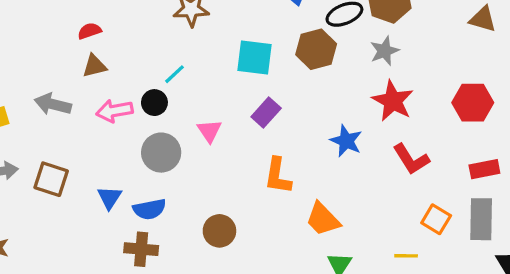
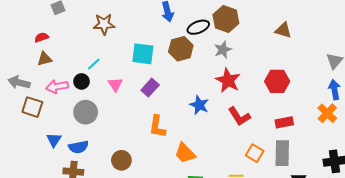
pink triangle: (209, 131) -> (115, 85), moved
brown square: (51, 179) -> (32, 107), moved

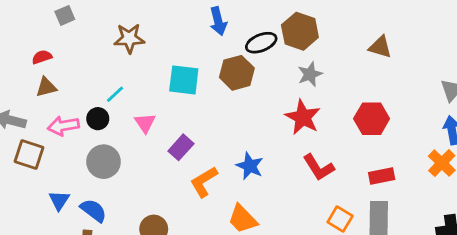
gray star: (223, 50) -> (310, 74), moved
purple rectangle: (150, 88) -> (181, 147), moved
blue star: (199, 105) -> (250, 166), moved
orange L-shape: (157, 127) -> (204, 182), turned 50
blue semicircle: (78, 147) -> (93, 210), turned -132

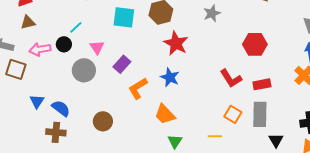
red star: (303, 117) -> (176, 43), moved
gray circle: (104, 162) -> (84, 70), moved
red L-shape: (319, 167) -> (231, 78), moved

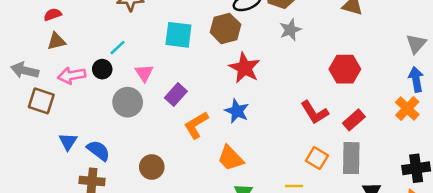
red rectangle: (262, 84) -> (354, 120), turned -30

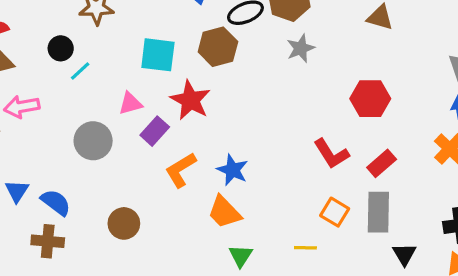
red star: (245, 68) -> (190, 100), moved
black circle: (102, 69) -> (61, 48), moved
pink triangle: (144, 73) -> (130, 103), moved, turned 48
blue star: (237, 111) -> (232, 170), moved

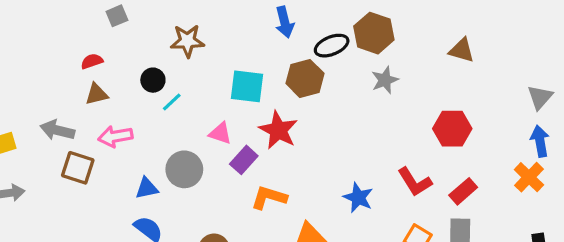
pink triangle: (130, 103) -> (220, 133), turned 35
orange L-shape: (181, 170) -> (269, 198), turned 48
blue star: (232, 170) -> (358, 198), moved
blue triangle: (17, 191) -> (147, 188), moved, turned 45

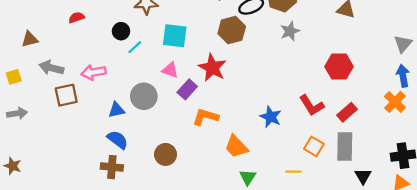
cyan square: (247, 86) -> (175, 36), moved
brown triangle: (97, 94) -> (30, 39), moved
brown square: (78, 168) -> (66, 95), turned -30

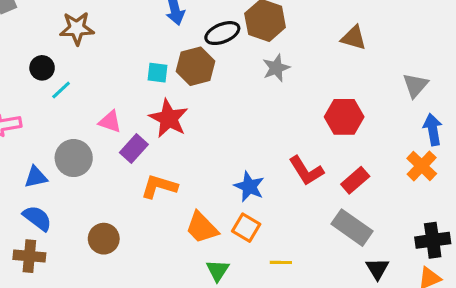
cyan square: (175, 36) -> (158, 73), moved, size x0.6
gray triangle: (403, 44) -> (415, 85), moved
orange square: (314, 146) -> (246, 228), moved
gray rectangle: (345, 146) -> (352, 228), turned -56

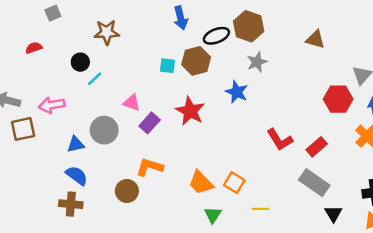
red hexagon: (344, 117) -> (338, 99), moved
red star: (169, 118) -> (190, 111), moved
orange L-shape: (159, 186) -> (150, 167), moved
blue star: (249, 186) -> (237, 92), moved

